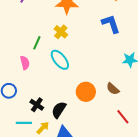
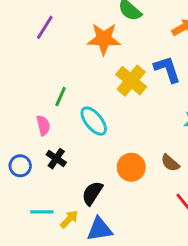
yellow cross: (61, 32) -> (131, 81), moved, size x1.5
black cross: (37, 105) -> (56, 159), moved

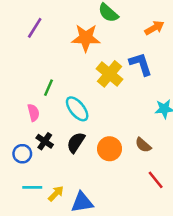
blue circle: (20, 166) -> (22, 154), moved
black semicircle: (92, 193) -> (76, 143), moved

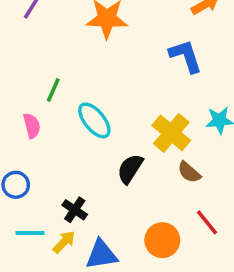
yellow cross: (110, 74) -> (171, 133), moved
black cross: (45, 141) -> (75, 210), moved
black semicircle: (76, 143) -> (130, 169), moved
orange circle: (110, 149) -> (162, 240), moved

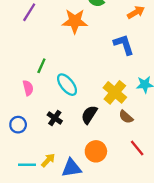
black cross: (75, 210) -> (55, 118), moved
cyan line: (30, 233) -> (27, 165), moved
orange circle: (162, 240) -> (96, 151), moved

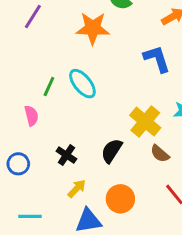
cyan ellipse: (67, 85) -> (82, 84), moved
yellow arrow: (48, 160) -> (77, 189), moved

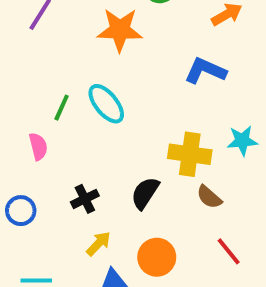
blue L-shape: (157, 59) -> (205, 71), turned -48
yellow cross: (145, 122) -> (190, 154), turned -32
black cross: (66, 155) -> (85, 199), turned 30

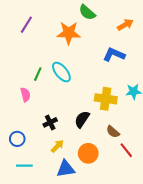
brown semicircle: (209, 197) -> (113, 132), moved
blue circle: (21, 211) -> (17, 139), moved

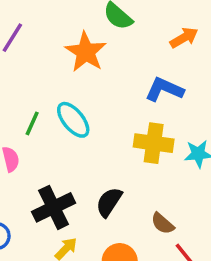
orange star: (69, 33) -> (86, 52), turned 30
yellow cross: (106, 99) -> (154, 143), moved
black cross: (50, 122) -> (54, 207), size x1.6

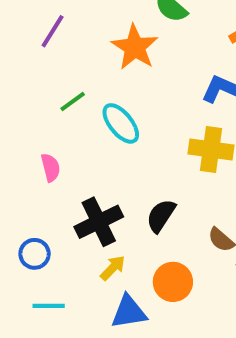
green line: (32, 123) -> (73, 101), moved, turned 30

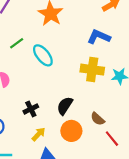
black cross: (99, 222) -> (31, 109), size x0.6
orange circle: (173, 282) -> (71, 131), moved

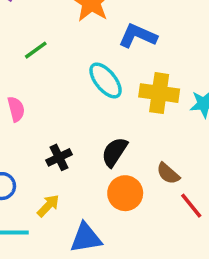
blue L-shape: (99, 37) -> (138, 36), moved
cyan ellipse: (43, 55) -> (106, 80), moved
yellow arrow: (39, 134) -> (48, 206), moved

